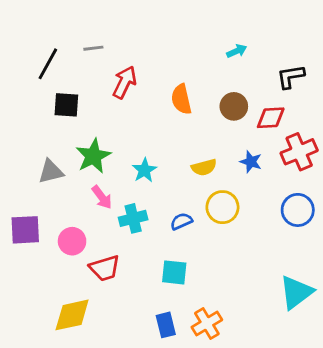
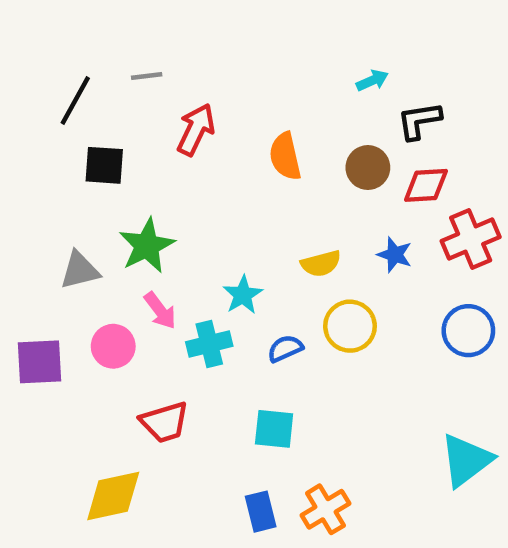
black L-shape: (291, 77) -> (419, 121), moved
cyan star: (144, 170) -> (243, 295), moved
pink circle: (72, 241) -> (113, 346), moved

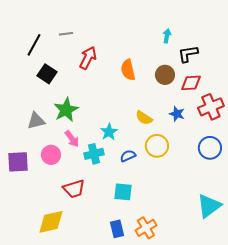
cyan arrow: (372, 80) -> (167, 36), turned -56
black square: (104, 165) -> (47, 74), turned 30
yellow semicircle: (321, 264) -> (144, 118), turned 48

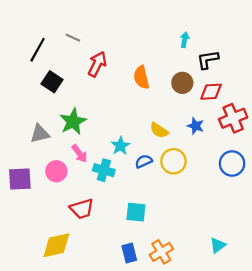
gray line: (66, 34) -> (73, 38), turned 32
cyan cross: (94, 154) -> (104, 170), turned 30
blue semicircle: (128, 156) -> (144, 161), moved
cyan triangle: (209, 206) -> (218, 245), moved, size x0.6

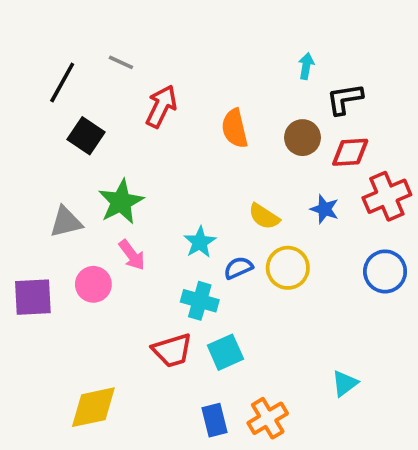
cyan cross: (104, 170) -> (200, 301), moved
red trapezoid: (82, 209) -> (172, 350), moved
cyan square: (136, 212) -> (225, 352), turned -30
cyan triangle: (218, 245) -> (345, 383), moved

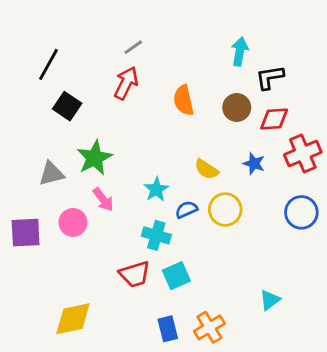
gray line: (121, 62) -> (133, 47), moved, turned -60
cyan arrow: (306, 66) -> (240, 51), size x1.4

